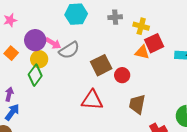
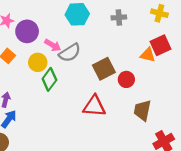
yellow cross: (141, 26) -> (159, 13), moved
purple circle: (35, 40) -> (27, 31), moved
green diamond: (35, 75) -> (49, 79), moved

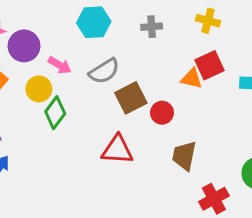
gray semicircle: (70, 53) -> (104, 71), moved

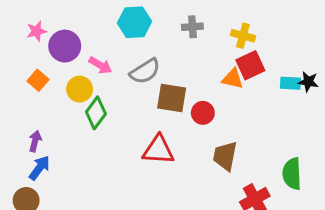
yellow cross: (208, 21) -> (243, 36), moved
brown square: (131, 98) -> (172, 98), turned 36

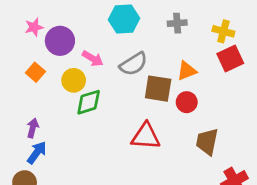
orange triangle: (233, 79) -> (187, 71), moved, turned -35
green diamond: (96, 113) -> (89, 102), turned 36

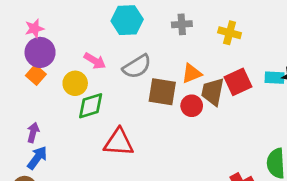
purple circle: (60, 41) -> (40, 52), moved
red square: (230, 59) -> (238, 82), moved
red triangle: (146, 136) -> (119, 142), moved
brown trapezoid: (207, 142) -> (213, 92), moved

